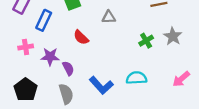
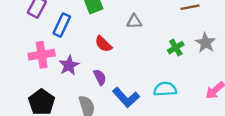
pink cross: (26, 47) -> (42, 55), size x1.5
purple star: (50, 57) -> (69, 65), turned -30
purple semicircle: (68, 68) -> (100, 77), moved

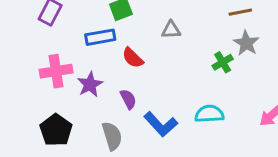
blue rectangle: (62, 25) -> (100, 37), moved, turned 55
gray star: (205, 43) -> (246, 43), moved

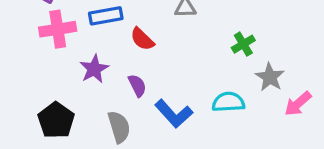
gray star: (246, 43) -> (270, 77), moved
pink cross: (56, 71) -> (58, 29), moved

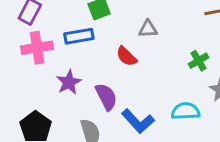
red semicircle: (142, 39) -> (126, 56), moved
purple semicircle: (137, 85) -> (106, 97), size x1.4

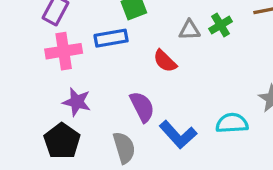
green cross: (199, 61) -> (221, 25), moved
purple star: (69, 82) -> (77, 102), moved, turned -30

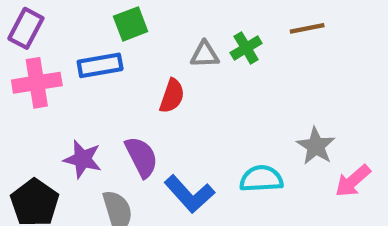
red semicircle: (165, 61) -> (172, 96), turned -115
purple star: (77, 102) -> (83, 159), moved

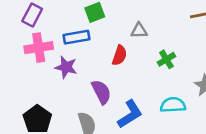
green cross: (246, 48) -> (166, 59), moved
purple star: (83, 159) -> (66, 67), moved
blue L-shape: (189, 194) -> (130, 114), turned -80

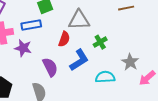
gray triangle: (139, 31) -> (79, 20), size x1.6
blue L-shape: (130, 114) -> (79, 60), moved

